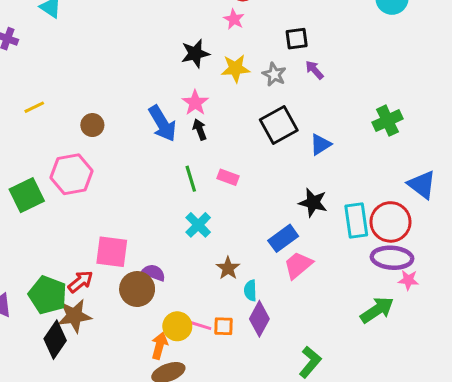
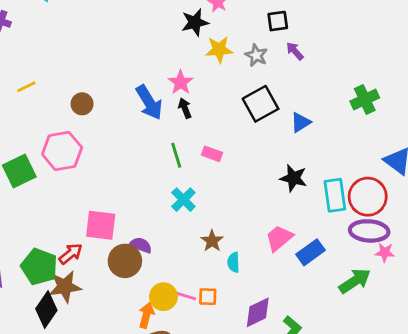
black star: (195, 54) -> (195, 22), moved
blue rectangle: (283, 238) -> (311, 252), moved
purple diamond: (259, 319) -> (258, 312), moved, turned 36

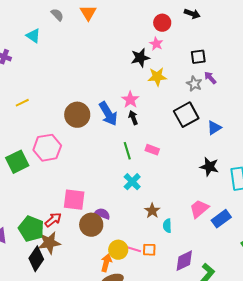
gray star: (256, 55) -> (194, 84), moved
brown circle: (82, 104) -> (77, 115), moved, size x1.6

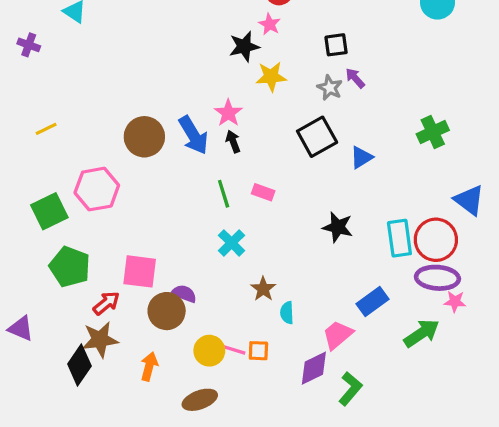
yellow line: (22, 103) -> (46, 129), moved
black star: (209, 167) -> (338, 227), moved
pink trapezoid: (199, 209) -> (338, 335), moved
green pentagon: (31, 229) -> (70, 267), moved
orange arrow: (106, 263) -> (149, 367), moved

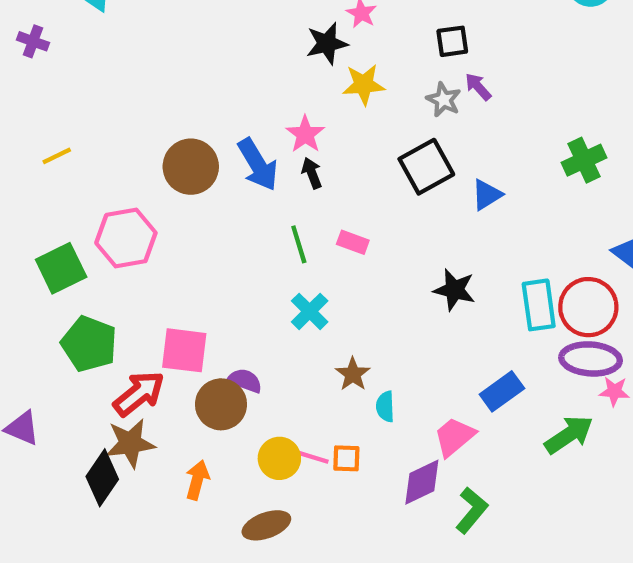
red arrow: (106, 303) -> (139, 394), size x1.4

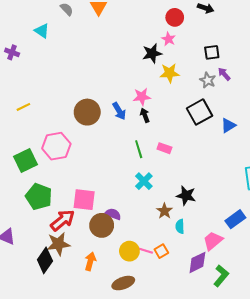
pink star: (305, 134) -> (142, 97), turned 30
blue arrow: (258, 164) -> (119, 111), size x0.7
black star: (454, 290) -> (186, 196), moved
orange square: (346, 458) -> (161, 251), turned -32

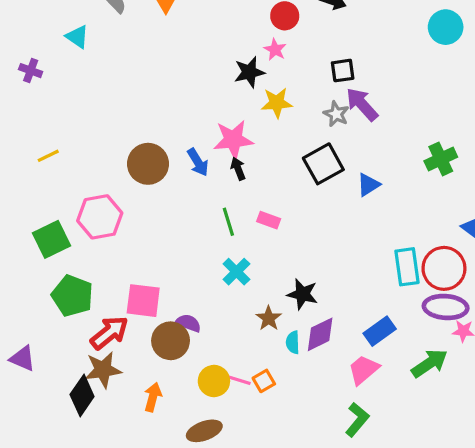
purple arrow: (224, 74) -> (362, 104), size x1.6
pink star: (142, 97) -> (233, 140), size x1.4
pink trapezoid: (213, 241) -> (364, 370), moved
purple diamond: (197, 262) -> (320, 334), moved

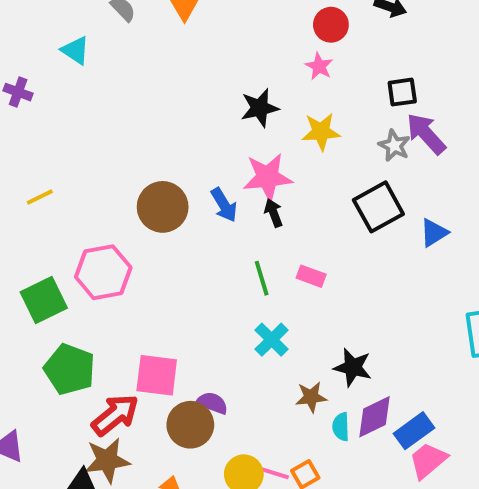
black star: (249, 72) -> (260, 108), moved
brown star: (269, 318) -> (311, 397), turned 30
blue rectangle: (380, 331) -> (414, 431), moved

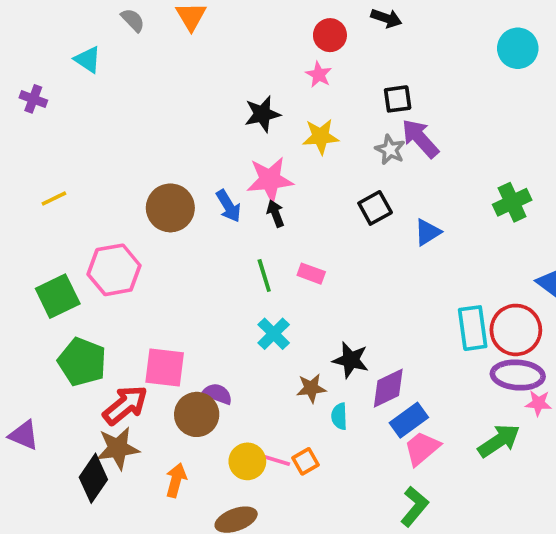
black square: (378, 207) -> (375, 208), size x0.7
purple diamond: (374, 417) -> (388, 388), moved

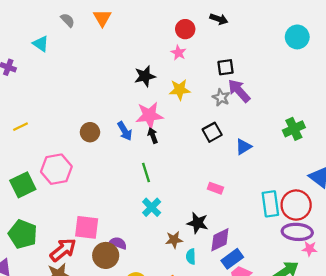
brown circle: (170, 208) -> (90, 132), size x0.7
pink rectangle: (311, 274) -> (215, 188), moved
green pentagon: (82, 362) -> (23, 234), moved

